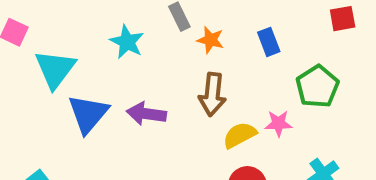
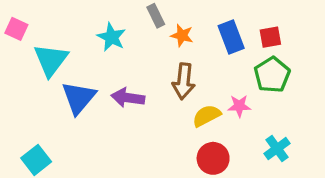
red square: (343, 19) -> (270, 37), moved
blue rectangle: (269, 42) -> (231, 37), size x1.4

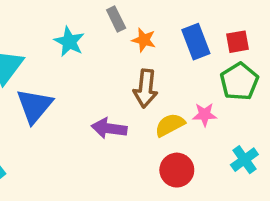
purple arrow: (128, 98) -> (109, 128), moved

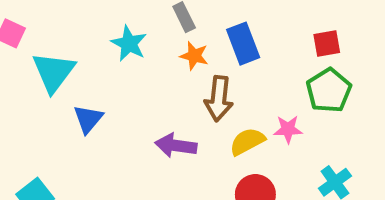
orange star: (144, 40) -> (194, 56), moved
blue rectangle: (196, 42) -> (243, 44), moved
blue triangle: (35, 106) -> (88, 119), size x0.7

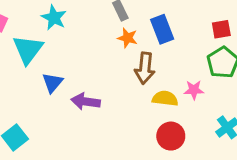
cyan star: (129, 44) -> (54, 18), moved
yellow semicircle: (247, 141) -> (165, 99), turned 35
purple arrow: (176, 146) -> (86, 101), moved

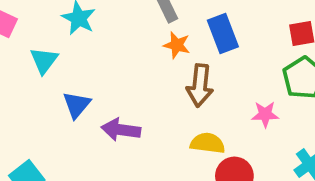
cyan triangle: (28, 49) -> (44, 60), size x0.7
yellow semicircle: (165, 99) -> (207, 143), moved

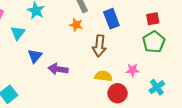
orange star: (177, 45) -> (76, 25), moved
pink star: (265, 114) -> (133, 70), moved

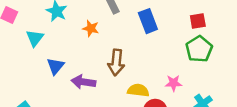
orange star: (76, 25) -> (91, 28), moved
brown arrow: (99, 46) -> (116, 62), moved

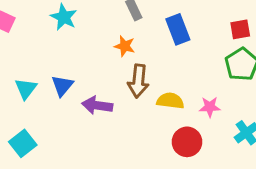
orange star: (91, 28) -> (125, 46), moved
cyan triangle: (35, 38) -> (26, 89), moved
yellow semicircle: (138, 90) -> (170, 101), moved

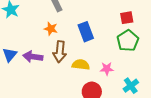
blue rectangle: (178, 29) -> (86, 32), moved
purple arrow: (97, 105) -> (33, 57), moved

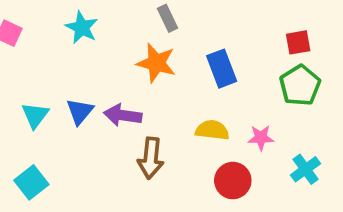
orange star: (51, 29) -> (156, 63), size x1.5
brown arrow: (60, 52) -> (151, 158), moved

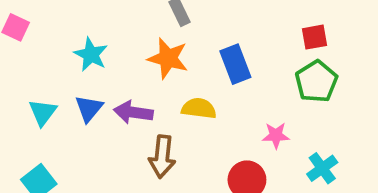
cyan star: (82, 28) -> (91, 54), moved
yellow semicircle: (212, 130) -> (199, 108), moved

